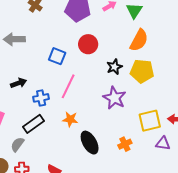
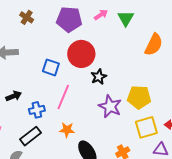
orange semicircle: (139, 40) -> (154, 45), moved
red circle: (88, 44) -> (81, 54), size x1.4
black star: (114, 67) -> (99, 77), moved
yellow pentagon: (142, 71) -> (139, 97), moved

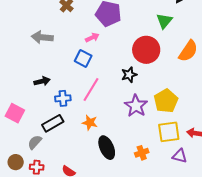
pink arrow: (101, 15) -> (92, 38), moved
red circle: (81, 54) -> (146, 50), moved
yellow pentagon: (139, 97) -> (166, 101), turned 30

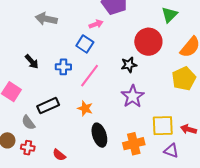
black arrow: (42, 81) -> (32, 62), moved, turned 56
blue cross: (63, 98) -> (63, 67), moved
yellow pentagon: (166, 101) -> (184, 79), moved
gray semicircle: (35, 142) -> (28, 123), turned -84
orange cross: (142, 153) -> (134, 144), size x1.5

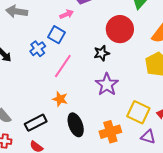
blue cross: (63, 67) -> (38, 49), moved, turned -35
black rectangle: (48, 106) -> (36, 123), moved
yellow square: (163, 126) -> (138, 112), turned 30

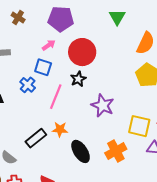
red circle: (120, 29) -> (82, 52), moved
black star: (102, 53) -> (78, 79), moved
black rectangle: (36, 123) -> (36, 138), moved

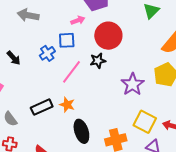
blue square: (43, 67) -> (67, 40), turned -36
purple star: (103, 105) -> (133, 84), moved

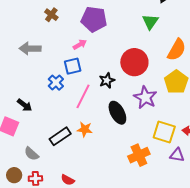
red circle: (108, 36) -> (134, 62), moved
black arrow: (14, 58) -> (25, 105), moved
black ellipse: (81, 131) -> (117, 113), moved

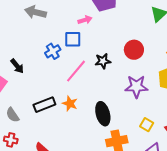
red circle: (134, 62) -> (134, 50), size x0.7
purple star: (145, 97) -> (136, 87), turned 30
black ellipse: (117, 113) -> (103, 114), moved
yellow square: (164, 132) -> (147, 125), size x0.6

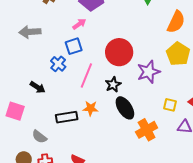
red circle: (134, 50) -> (119, 52), moved, size x1.4
black star: (103, 61) -> (113, 84), moved
black arrow: (17, 66) -> (38, 87), moved
black rectangle: (44, 105) -> (67, 117), turned 30

